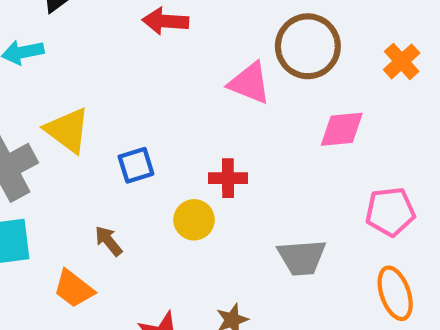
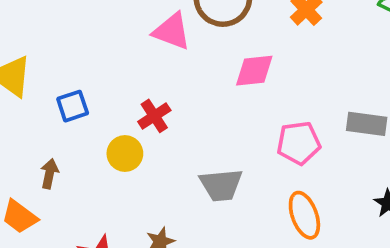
red cross: (228, 178) -> (154, 116), turned -32
brown arrow: (108, 241) -> (49, 174), turned 52

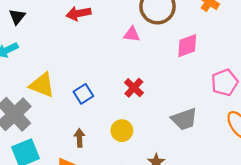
pink triangle: (172, 31) -> (132, 34), size x0.7
yellow circle: (125, 154) -> (122, 131), moved

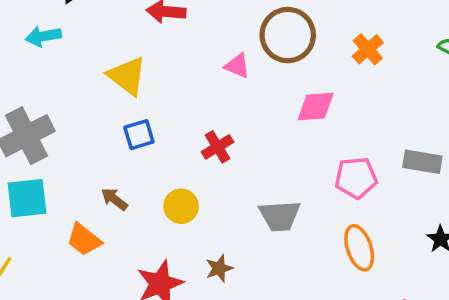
yellow triangle: (42, 85) -> (127, 76), moved
brown arrow: (79, 138) -> (114, 199), turned -66

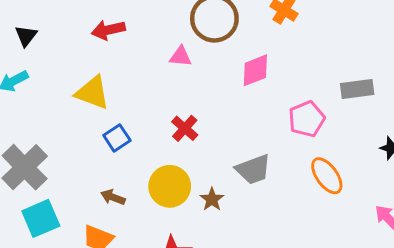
yellow circle: (181, 206) -> (170, 186), size x1.4
brown star: (219, 268) -> (212, 199), moved

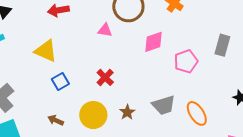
gray rectangle: (357, 89) -> (222, 45), moved, turned -70
pink pentagon: (307, 119) -> (186, 61), moved
gray trapezoid: (253, 169) -> (164, 105), moved
brown star: (212, 199) -> (127, 112), moved

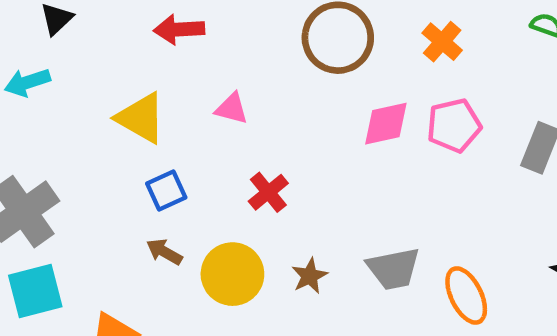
pink triangle: (105, 30) -> (232, 109), moved
pink pentagon: (186, 61) -> (454, 125), moved
brown arrow: (56, 120) -> (164, 252), moved

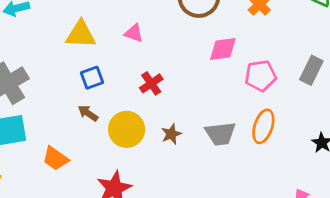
yellow triangle: (141, 118) -> (81, 34), turned -32
pink pentagon: (454, 125) -> (261, 76), moved
orange ellipse: (466, 296) -> (263, 126), moved, turned 40

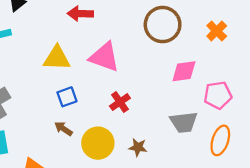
pink triangle: (134, 33) -> (104, 57), size x1.8
brown star: (171, 134) -> (138, 147), turned 30
gray trapezoid: (220, 134) -> (184, 122), moved

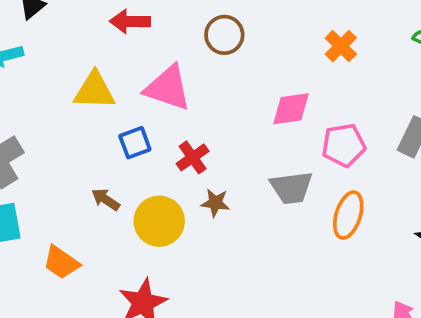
brown circle: (163, 25) -> (224, 35), moved, size x0.7
blue square: (67, 97) -> (135, 143), moved
brown star: (138, 147) -> (215, 203), moved

